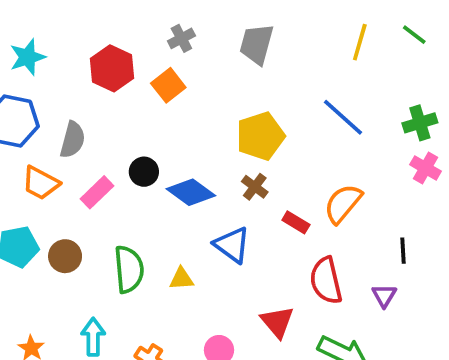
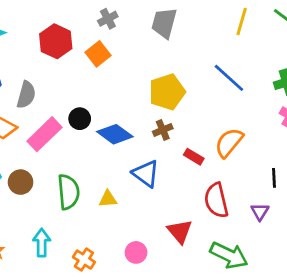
brown cross: (255, 187) -> (163, 130), turned 30
pink rectangle: (97, 192) -> (44, 134), size x1.4

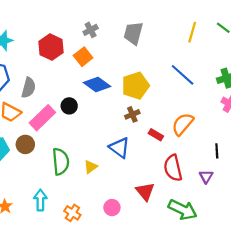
blue diamond: (115, 134) -> (97, 85), moved
brown circle: (21, 182) -> (25, 144), moved
yellow triangle: (108, 199) -> (91, 167), turned -32

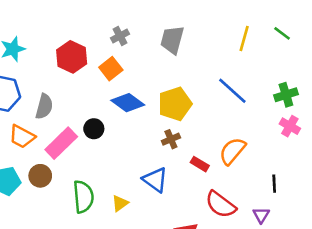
red semicircle: (173, 168) -> (221, 205), turned -40

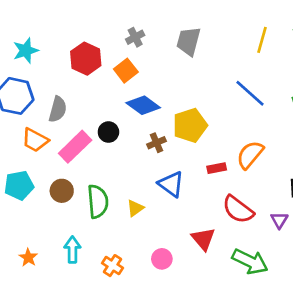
yellow pentagon: (175, 104) -> (190, 125), moved
brown cross: (171, 139) -> (157, 143), moved
red rectangle: (200, 164) -> (217, 168), turned -42
brown circle: (40, 176) -> (62, 191), moved

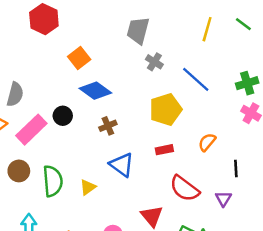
gray cross: (135, 37) -> (154, 62), moved, turned -30
red hexagon: (86, 59) -> (44, 19), moved
yellow pentagon: (190, 125) -> (166, 109), moved
orange semicircle: (250, 155) -> (207, 142), moved, size x0.7

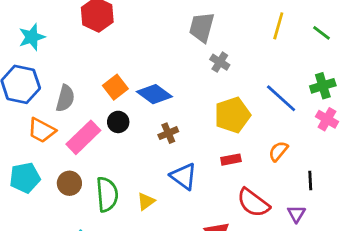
green line: (243, 24) -> (321, 33), moved
orange square: (79, 58) -> (115, 87), moved
blue line: (196, 79) -> (281, 98), moved

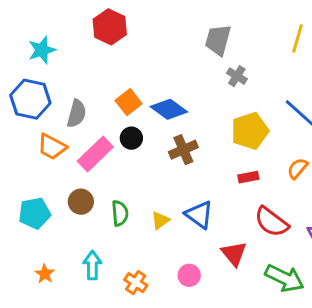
brown cross: (168, 133) -> (183, 150), size x1.4
blue triangle: (184, 176) -> (199, 215), moved
cyan pentagon: (25, 178) -> (35, 213), moved
green semicircle: (107, 194) -> (120, 213), size x0.7

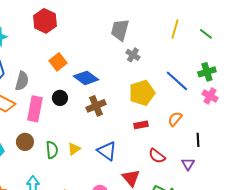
orange square: (129, 102) -> (58, 62), moved
pink rectangle: (95, 154) -> (35, 109), turned -35
yellow triangle: (160, 220) -> (74, 149), moved
red semicircle: (271, 222) -> (157, 156), size x0.7

